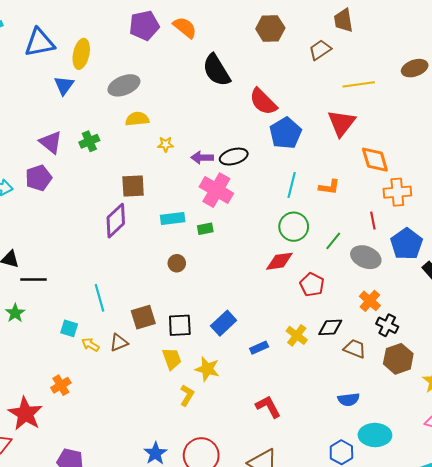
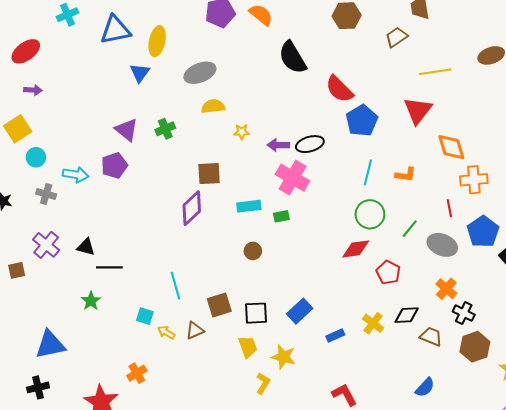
blue semicircle: (349, 399) -> (425, 387), turned -40

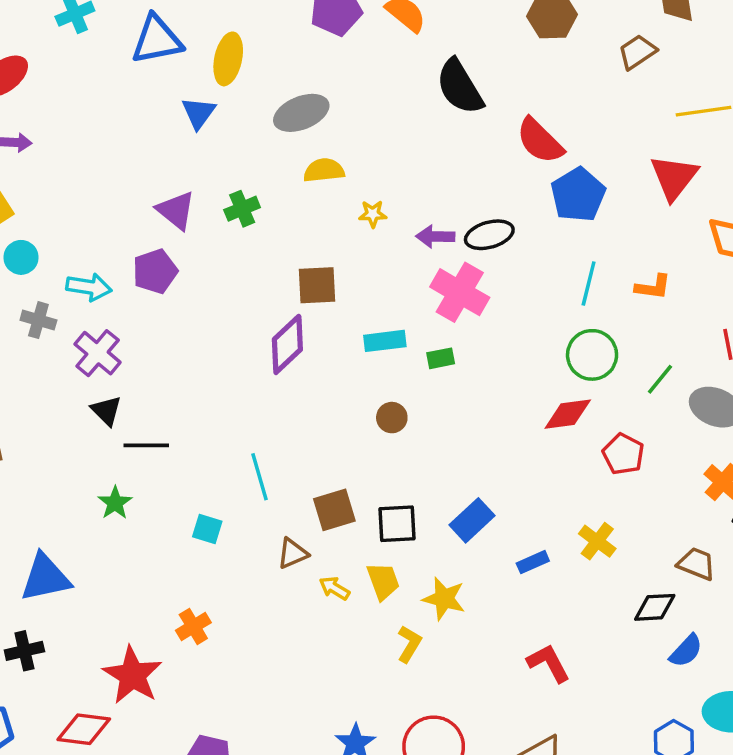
purple cross: (46, 245) -> (98, 353), moved
black triangle: (86, 247) -> (106, 411), turned 30
black diamond: (407, 315) -> (655, 607), moved
yellow arrow: (166, 332) -> (334, 588), moved

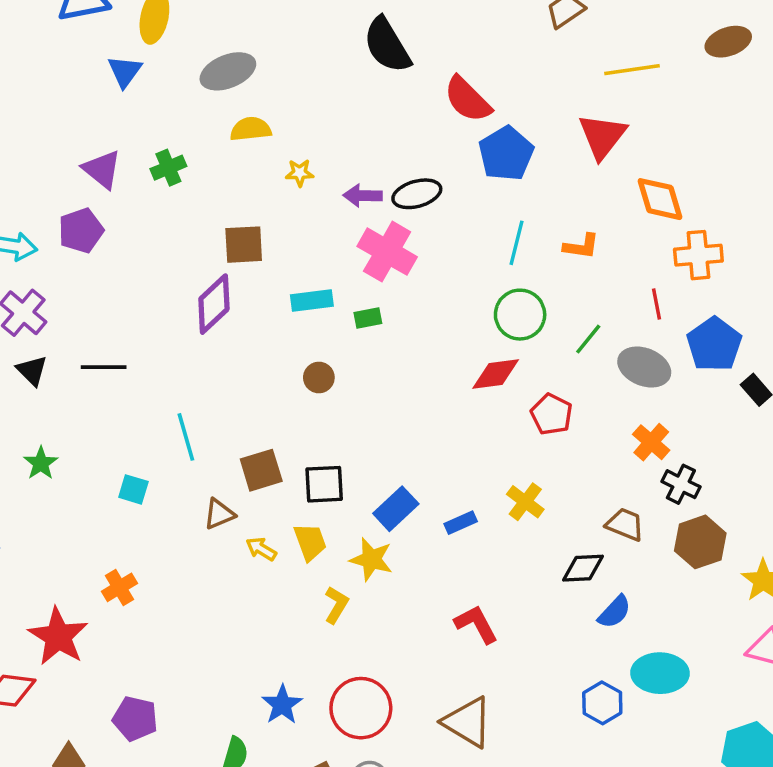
black line: (146, 445) -> (104, 367), moved
blue rectangle: (472, 520) -> (396, 509), moved

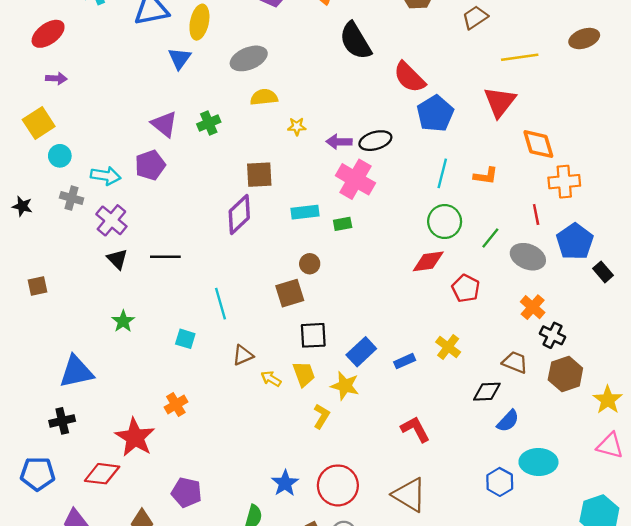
brown square: (261, 470) -> (290, 293), moved

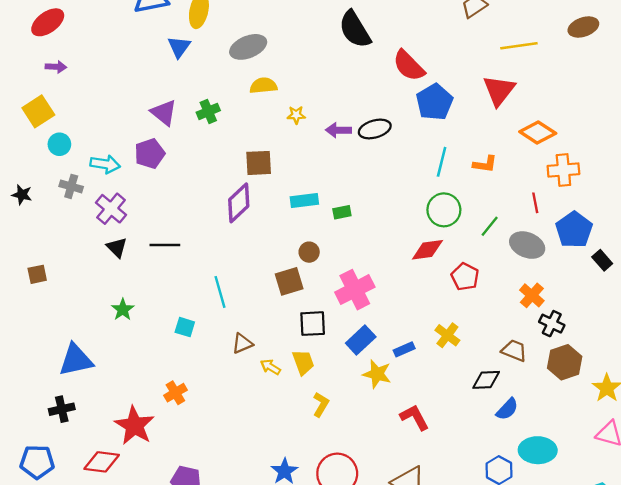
orange diamond: (538, 144) -> (538, 133), turned -40
pink cross: (355, 179) -> (355, 290), moved, turned 33
yellow star: (345, 386) -> (377, 374), moved

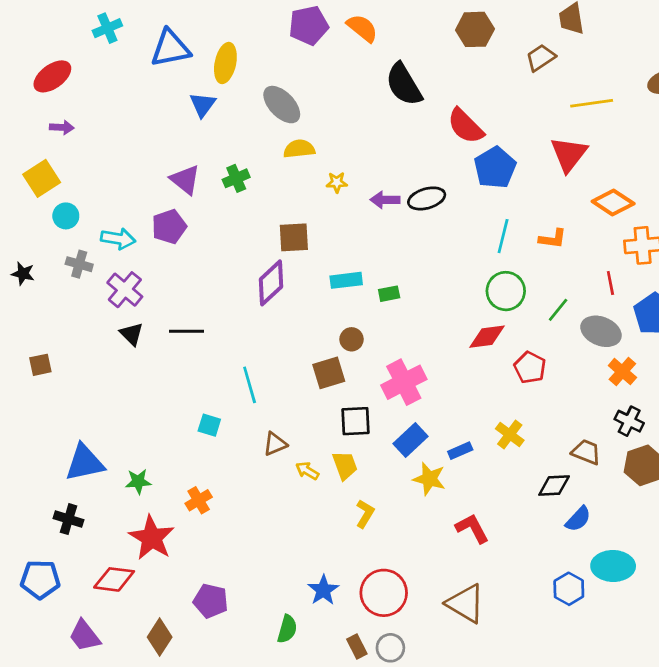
gray ellipse: (248, 47) -> (282, 105), turned 68
orange cross: (532, 295) -> (622, 371), moved
green star: (123, 310) -> (138, 481), moved, turned 30
black cross: (62, 409) -> (68, 519), turned 30

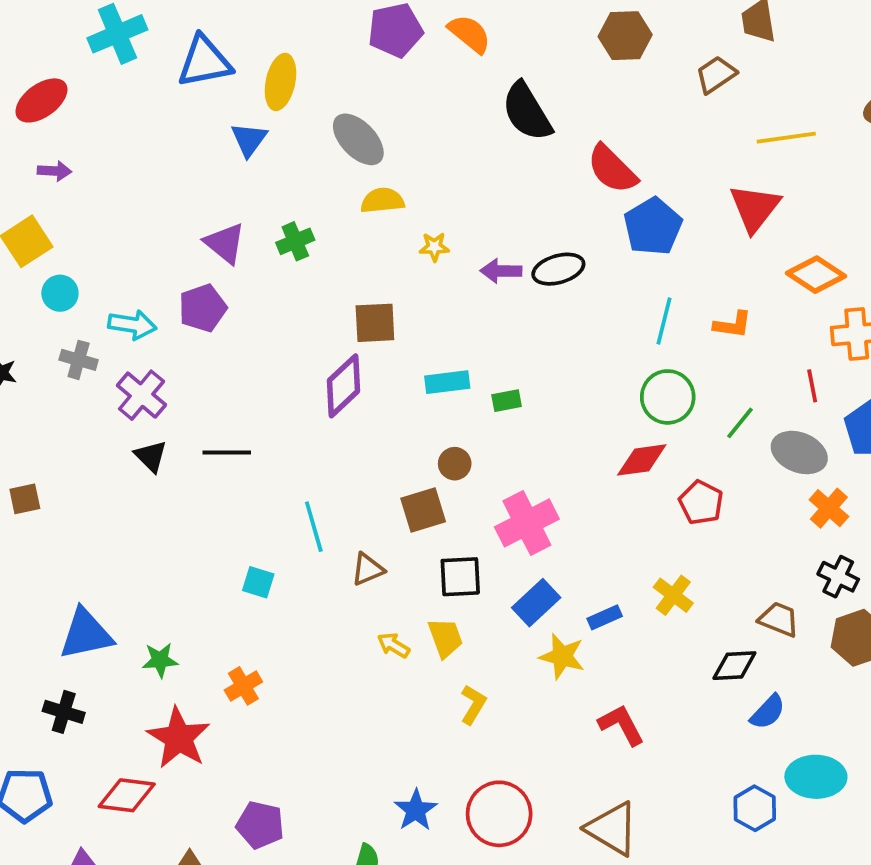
cyan cross: (107, 28) -> (117, 34), size x1.4
brown triangle: (275, 444) -> (368, 569), moved

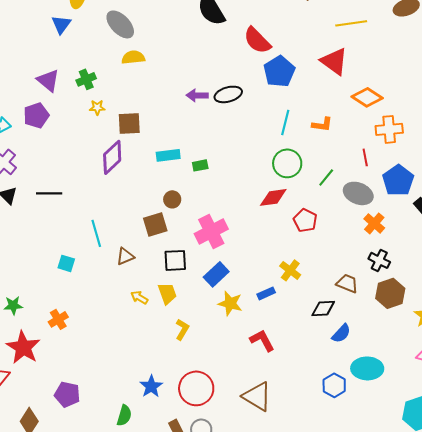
red triangle: (755, 208) -> (334, 61), turned -32
yellow star: (434, 247) -> (97, 107), moved
blue rectangle: (605, 617) -> (266, 293), moved

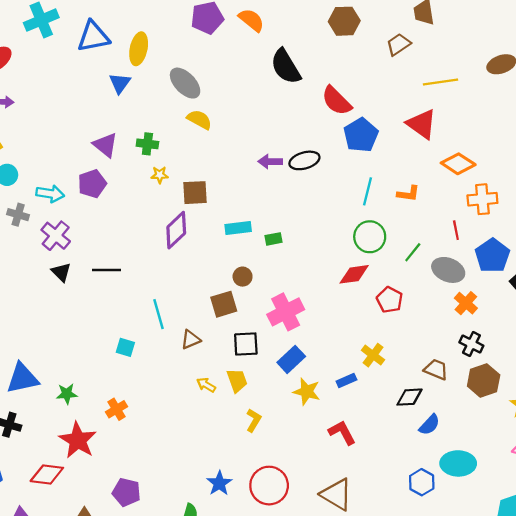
yellow semicircle: (133, 57) -> (199, 120), turned 35
green cross: (86, 79) -> (147, 144), turned 30

